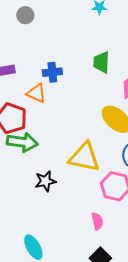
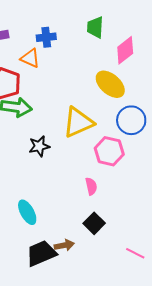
yellow triangle: (84, 157) -> (78, 122), turned -36

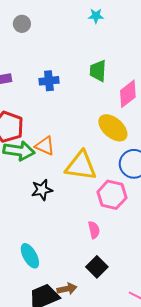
orange triangle: (30, 58) -> (45, 146), moved
yellow triangle: (78, 122) -> (81, 166), turned 32

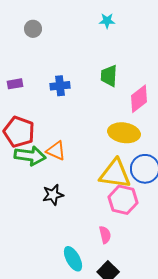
yellow ellipse: (113, 128) -> (124, 133), turned -32
yellow triangle: (81, 166) -> (115, 174), moved
cyan ellipse: (30, 256) -> (73, 259), moved

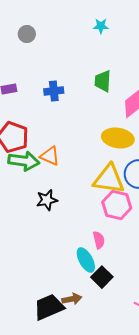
cyan ellipse: (73, 259) -> (86, 260), moved

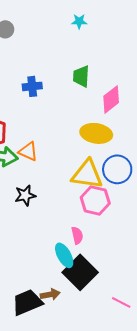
black square: (102, 277) -> (80, 272), size x1.6

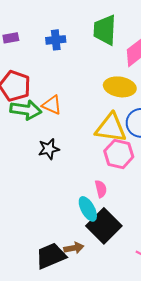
green trapezoid: (81, 76) -> (105, 30), size x1.4

